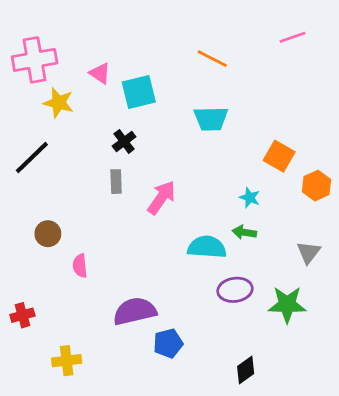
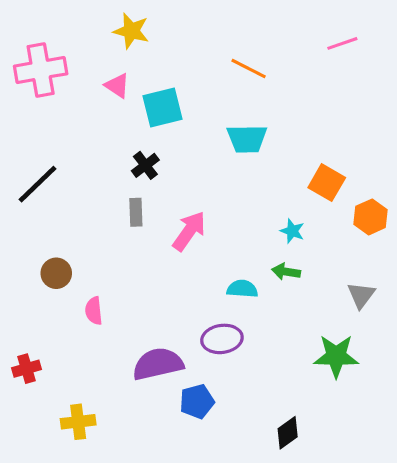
yellow star: (59, 103) -> (131, 31), moved
cyan semicircle: (207, 247) -> (242, 289), size x0.7
purple ellipse: (235, 290) -> (222, 339), moved

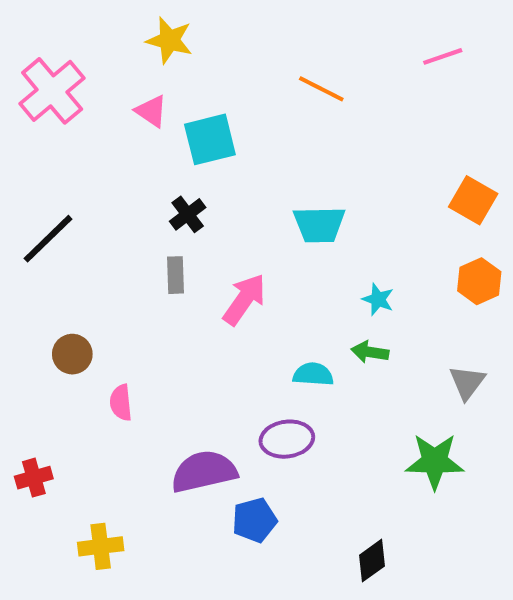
pink cross: (41, 70) -> (52, 91), turned -30
cyan trapezoid: (247, 139) -> (319, 224), moved
orange square: (327, 183) -> (473, 200), moved

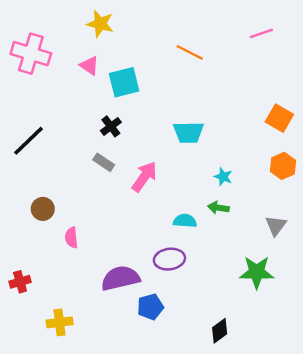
pink cross: (52, 91) -> (31, 54), turned -33
gray rectangle: (176, 275) -> (104, 162), turned -54

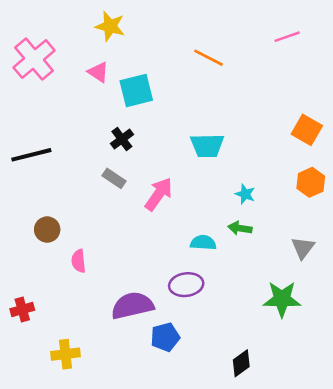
pink cross: (31, 54) -> (34, 59), turned 33
black line: (28, 141) -> (31, 155), turned 30

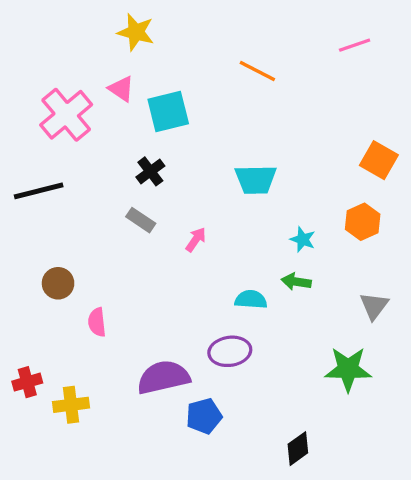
pink cross: (34, 59) -> (66, 115), moved
orange hexagon: (311, 182) -> (363, 222), moved
pink arrow: (159, 194) -> (196, 240), size x0.6
yellow cross: (66, 354) -> (71, 405), moved

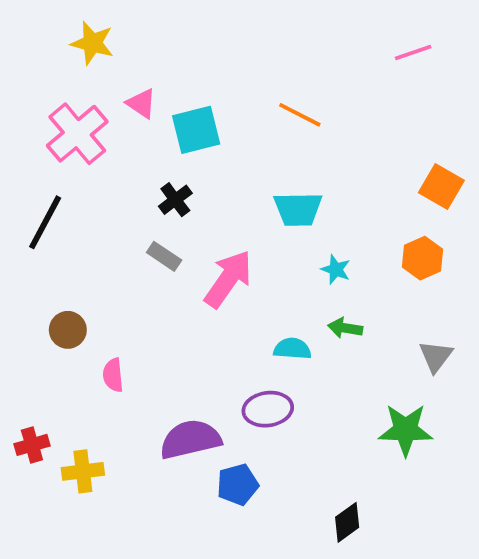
yellow star: (136, 32) -> (92, 43), moved
orange line: (257, 71) -> (300, 115), moved
black line: (39, 191) -> (45, 222), turned -48
pink arrow: (196, 240) -> (228, 279), size x2.0
cyan star: (303, 240) -> (336, 270), moved

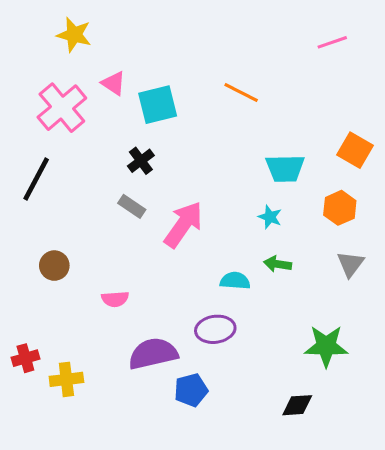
cyan trapezoid: (298, 209) -> (285, 168), moved
gray triangle: (436, 356) -> (350, 264), moved
pink semicircle: (113, 375) -> (115, 299), moved, turned -88
black diamond: (347, 522) -> (297, 405), moved, turned 32

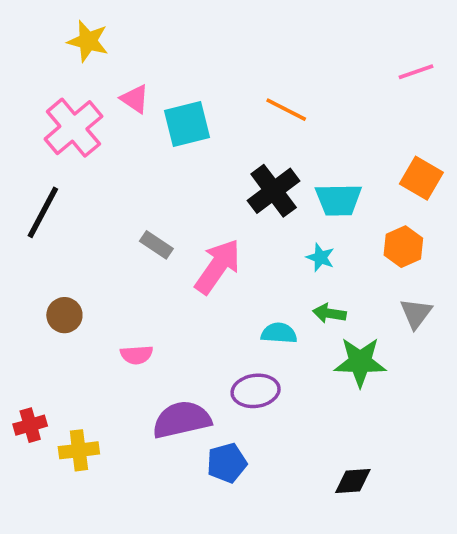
pink line: (332, 42) -> (416, 72), moved
black cross: (141, 161) -> (274, 191), moved, size x1.6
green star: (326, 346) -> (360, 362), moved

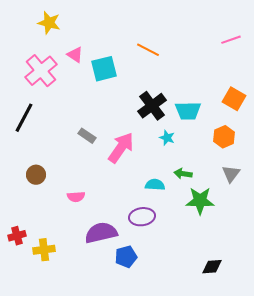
orange line: (286, 110) -> (148, 50), moved
cyan star: (320, 257) -> (167, 138), moved
black diamond: (353, 481) -> (212, 267), moved

